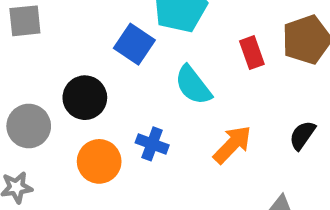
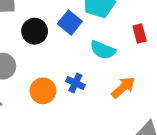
cyan semicircle: (193, 85) -> (103, 50), turned -35
black circle: (85, 98) -> (35, 31), moved

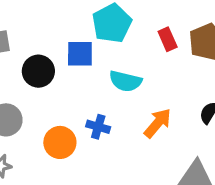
blue square: (70, 23) -> (80, 54), turned -30
red rectangle: (140, 34) -> (168, 39), moved

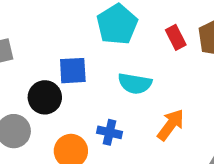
blue square: (80, 54) -> (73, 71), moved
black circle: (38, 71) -> (45, 97), moved

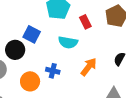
red rectangle: (176, 37) -> (85, 22), moved
blue square: (73, 71) -> (32, 34), turned 30

